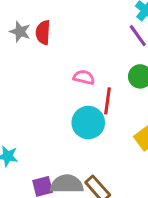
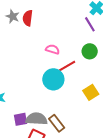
red line: (107, 101) -> (67, 66), turned 48

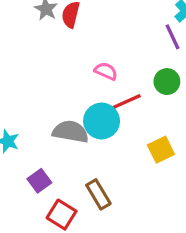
purple square: (21, 119) -> (39, 181), turned -32
gray semicircle: (36, 119) -> (70, 132), moved

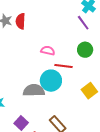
red line: (127, 101) -> (64, 66), turned 42

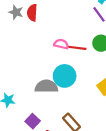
red line: (64, 66) -> (77, 48), moved

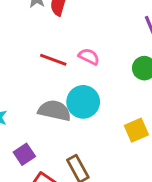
red line: (77, 48) -> (53, 60), moved

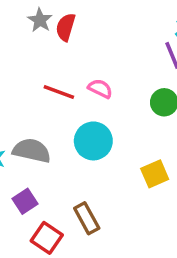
gray semicircle: (54, 111) -> (32, 151), moved

